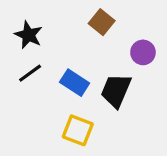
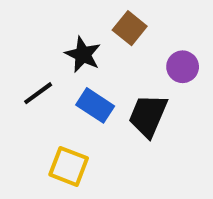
black star: (28, 35) -> (83, 55), moved
yellow square: (78, 130) -> (69, 166), moved

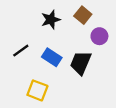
brown square: (130, 28) -> (83, 15), moved
black star: (83, 55) -> (51, 20), moved, turned 30

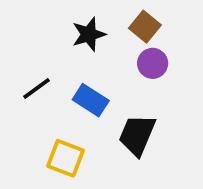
purple circle: (99, 36) -> (153, 63), moved
black trapezoid: (81, 63) -> (137, 135), moved

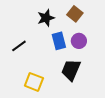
purple circle: (153, 63) -> (79, 41), moved
blue rectangle: (91, 100) -> (59, 41), moved, turned 42

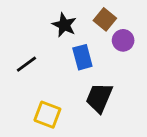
black star: (46, 18) -> (64, 25), turned -30
purple circle: (79, 41) -> (123, 40), moved

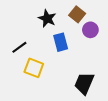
black trapezoid: (99, 98) -> (84, 83), moved
yellow square: (47, 115) -> (34, 68), moved

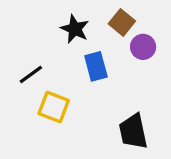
black trapezoid: (84, 83) -> (133, 131), turned -35

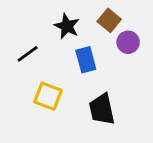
black line: (31, 74) -> (28, 54), moved
black trapezoid: (133, 131) -> (102, 109), moved

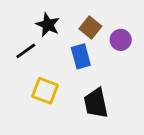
brown square: (109, 20) -> (90, 28), moved
black star: (67, 26) -> (48, 25), moved

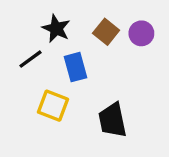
purple circle: (121, 40) -> (141, 33), moved
blue rectangle: (81, 56) -> (76, 67), moved

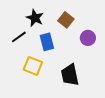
purple circle: (141, 33) -> (88, 38), moved

